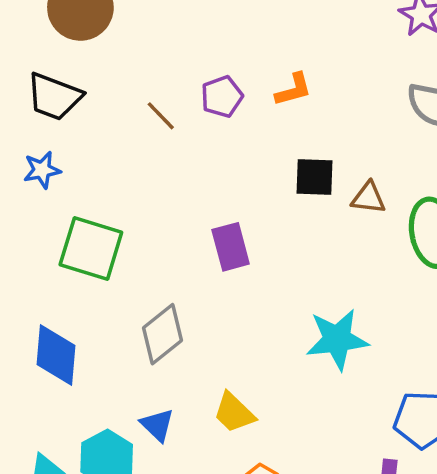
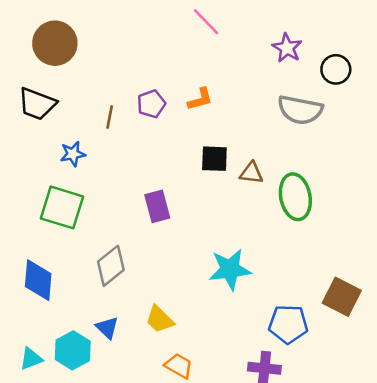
brown line: (161, 116) -> (110, 117), turned 55
blue star: (42, 170) -> (73, 154), moved

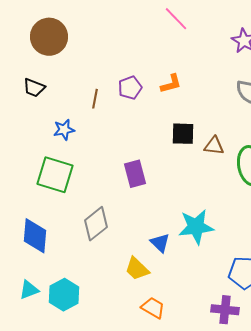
black trapezoid: (37, 104) -> (34, 88), size x0.7
blue triangle: (107, 328) -> (160, 243), moved
cyan triangle: (31, 359) -> (29, 290), moved

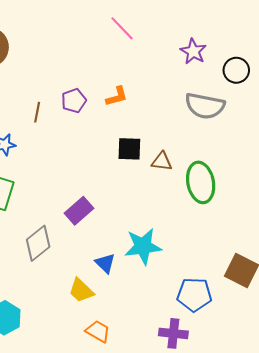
purple rectangle: (135, 174) -> (79, 211), moved, turned 64

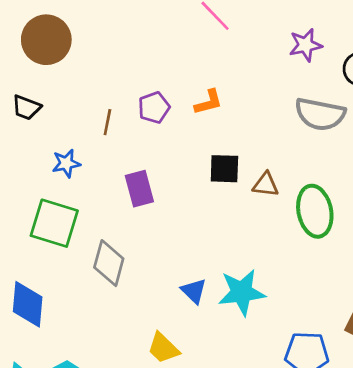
purple star: (193, 51) -> (305, 45), turned 30
purple rectangle: (79, 211) -> (139, 189), moved, turned -64
gray diamond: (38, 243) -> (109, 263), moved, turned -36
blue triangle: (105, 263) -> (194, 291), moved

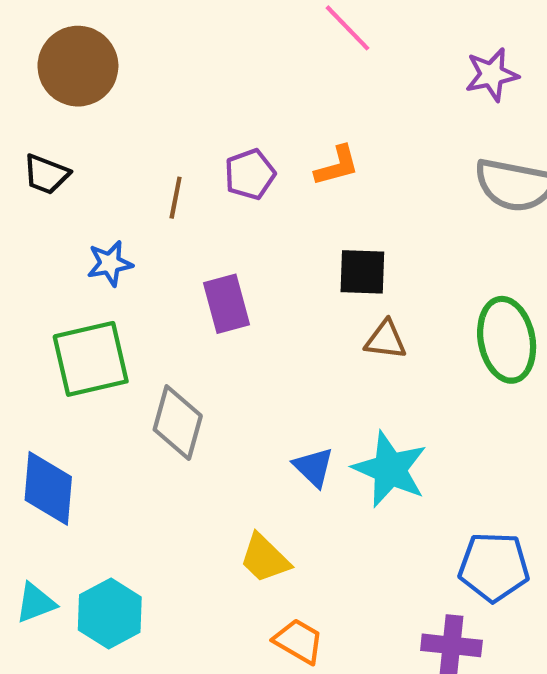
brown triangle: (266, 185) -> (386, 340), moved
green square: (54, 223) -> (91, 359), turned -30
cyan star: (242, 292) -> (390, 469), turned 30

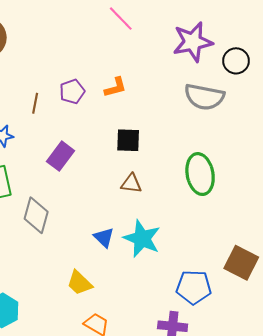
purple star: (492, 75) -> (193, 42), size x1.5
purple rectangle: (226, 304) -> (60, 156), turned 52
brown triangle: (386, 340) -> (131, 184), moved

